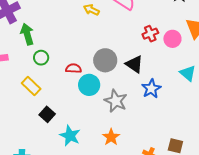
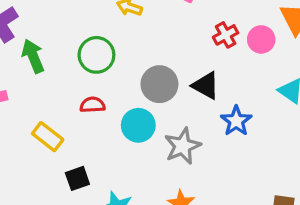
green circle: (41, 58) -> (96, 55), moved, size x1.5
red semicircle: (74, 68) -> (92, 105), moved
gray star: (116, 101) -> (183, 146), turned 30
black square: (47, 114) -> (77, 178), turned 35

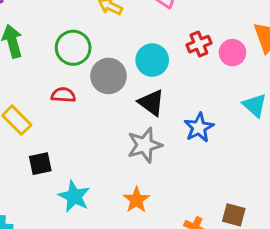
gray circle: (159, 84) -> (108, 76), moved
black triangle: (206, 85) -> (151, 103), moved
cyan circle: (138, 125) -> (152, 60), moved

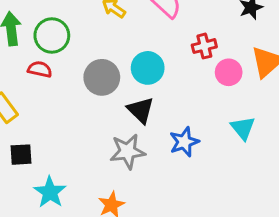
red cross: (199, 44) -> (204, 46), moved
green circle: (73, 48) -> (52, 35), moved
red semicircle: (63, 95) -> (40, 69), moved

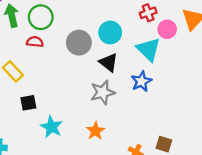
cyan triangle: (243, 128) -> (149, 49), moved, size x1.4

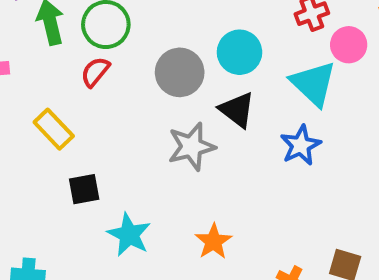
red semicircle: (35, 42) -> (95, 72), turned -56
gray star: (103, 92) -> (191, 147), moved

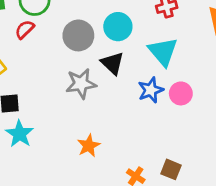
pink circle: (349, 45) -> (181, 93), moved
cyan star: (129, 235) -> (19, 134), moved

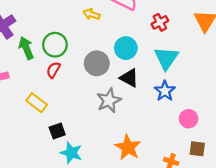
cyan triangle: (163, 52) -> (166, 58), turned 30
pink circle: (181, 93) -> (188, 119), moved
orange star: (89, 146) -> (128, 147), size x1.4

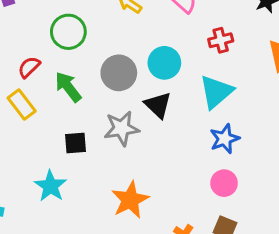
green arrow: (26, 48) -> (68, 87), moved, turned -30
red semicircle: (53, 70) -> (29, 67), moved
blue star: (165, 91) -> (225, 139), moved
black square: (57, 131) -> (75, 143), moved

